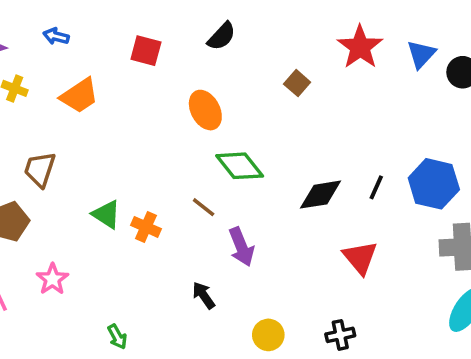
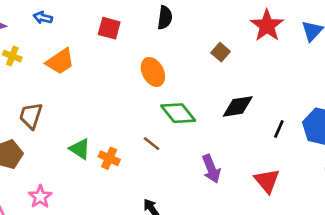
black semicircle: (222, 36) -> (165, 18), turned -35
black diamond: (320, 195) -> (238, 106), moved
purple arrow: (241, 247) -> (211, 169), moved

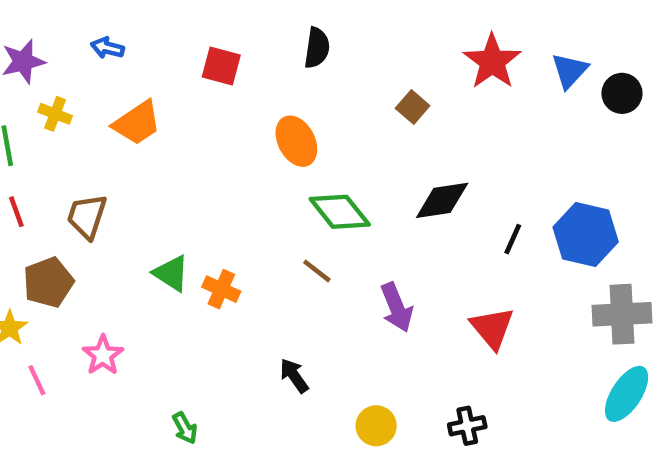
brown line: (152, 144) -> (317, 271), moved

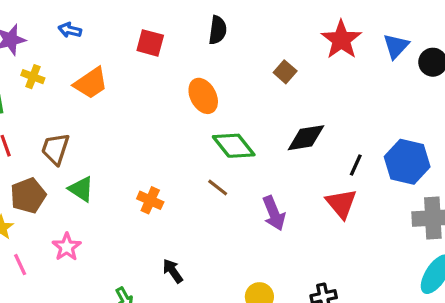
green triangle: (171, 273) -> (81, 189), moved
red triangle: (492, 328) -> (341, 204), moved
black arrow: (294, 376) -> (173, 271), moved

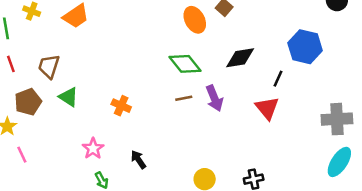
orange ellipse: (203, 96) -> (195, 20), moved
blue hexagon: (407, 162) -> (305, 47), moved
brown line: (218, 187) -> (184, 98), moved, turned -49
purple arrow: (274, 213) -> (214, 98), moved
pink star: (67, 247) -> (93, 148), moved

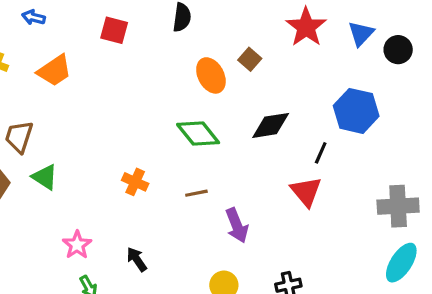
brown line: (184, 98) -> (196, 193), moved
purple arrow: (214, 98) -> (237, 225), moved
orange cross: (121, 106) -> (135, 182), moved

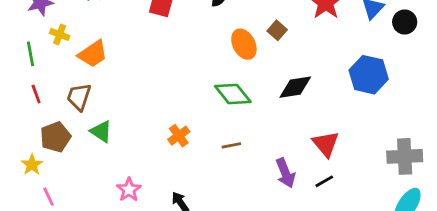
orange trapezoid: (54, 71) -> (93, 54), moved
black line: (321, 153) -> (324, 181), moved, turned 36
orange cross: (135, 182) -> (179, 136), turned 30
purple arrow: (237, 225) -> (285, 173), moved

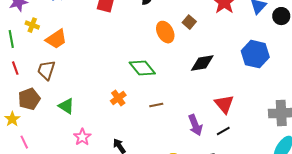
green diamond: (233, 94) -> (142, 68), moved
green triangle: (101, 131) -> (66, 106), moved

